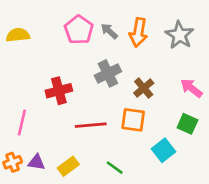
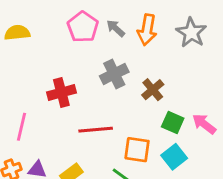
pink arrow: (191, 88) -> (204, 124), moved
orange square: (133, 120) -> (137, 150), moved
green square: (187, 124) -> (173, 122), moved

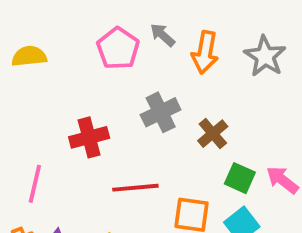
gray arrow: (116, 28) -> (163, 35), moved

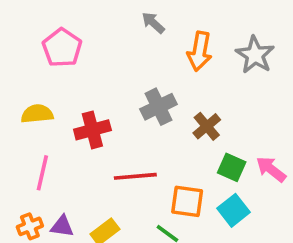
gray arrow: (163, 35) -> (153, 23), moved
pink pentagon: (118, 48) -> (62, 48), moved
yellow semicircle: (29, 56) -> (37, 114), moved

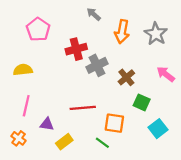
red cross: (92, 130) -> (76, 49), moved
pink arrow: (271, 169) -> (166, 74), moved
cyan square: (234, 210) -> (158, 129), moved
orange cross: (30, 226) -> (19, 138), turned -32
purple triangle: (62, 226) -> (47, 124), moved

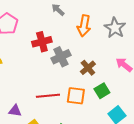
green square: (142, 102) -> (102, 91), turned 35
orange square: (114, 123) -> (76, 96), moved

